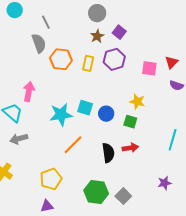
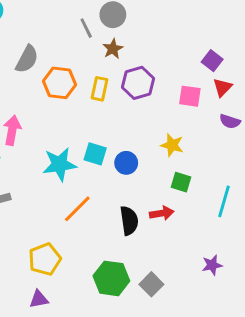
gray line: (46, 22) -> (86, 28), moved
purple square: (119, 32) -> (212, 61), moved
gray semicircle: (39, 43) -> (27, 59), turned 48
green square: (130, 122) -> (181, 182), moved

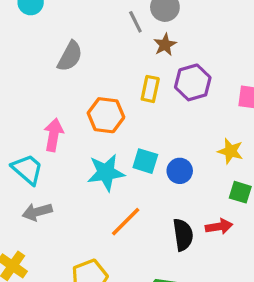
orange hexagon: (60, 83) -> (106, 115), moved

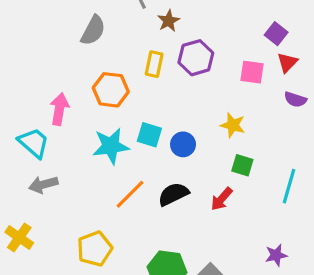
gray semicircle: (70, 56) -> (93, 30), moved
red arrow: (219, 227) -> (222, 199), turned 140
black semicircle: (183, 235) -> (173, 194), moved, turned -108

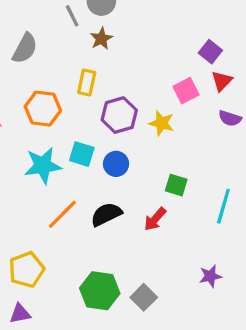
purple hexagon: (196, 58) -> (119, 115), moved
pink square: (252, 72) -> (186, 91), turned -35
yellow star: (233, 125) -> (162, 123), moved

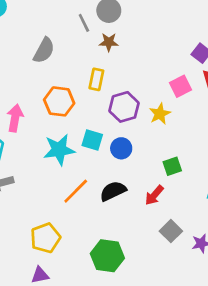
brown star: (101, 39) -> (109, 42), turned 30
yellow star: (162, 123) -> (160, 114), turned 30
green square: (176, 185) -> (172, 166), turned -36
gray square: (144, 297) -> (171, 231), moved

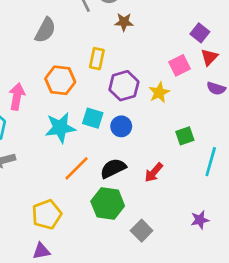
brown star: (109, 42) -> (124, 22), moved
green square: (172, 166) -> (185, 136), moved
gray square: (171, 231) -> (142, 231), moved
green hexagon: (107, 256) -> (108, 204), moved

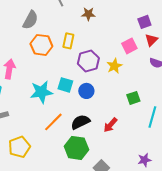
purple square: (200, 33) -> (144, 22), turned 32
orange hexagon: (60, 80) -> (41, 45), moved
yellow pentagon: (47, 214) -> (19, 147), moved

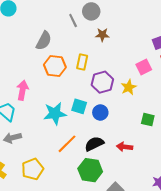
green square: (133, 98) -> (148, 120), turned 32
red arrow: (110, 125) -> (125, 147), turned 56

